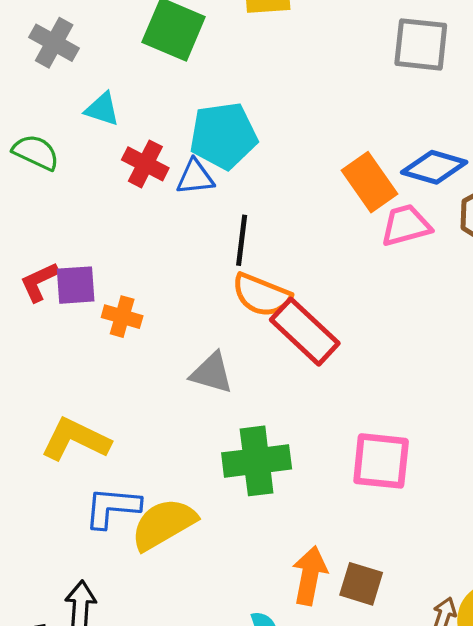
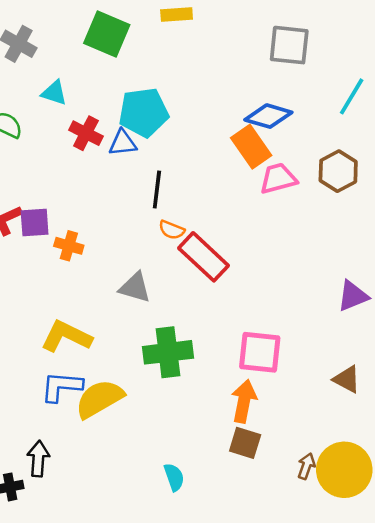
blue diamond: (434, 167) -> (268, 116), moved
orange semicircle: (262, 295) -> (172, 230), size x0.6
yellow L-shape: (76, 439) -> (66, 336), moved
orange arrow: (310, 575) -> (244, 401), moved

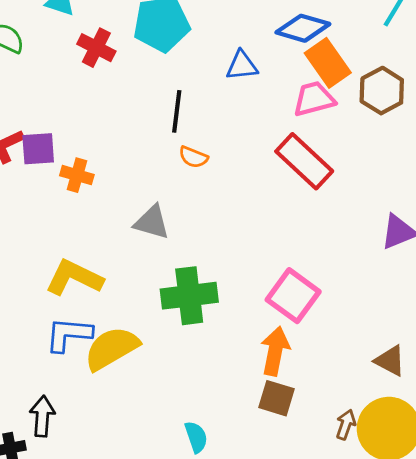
blue triangle: (123, 143) -> (242, 66), moved
orange rectangle: (251, 147) -> (328, 63), moved
red rectangle: (203, 257) -> (304, 161), moved
pink square: (260, 352) -> (293, 296), turned 30
brown triangle: (347, 379) -> (390, 361), moved

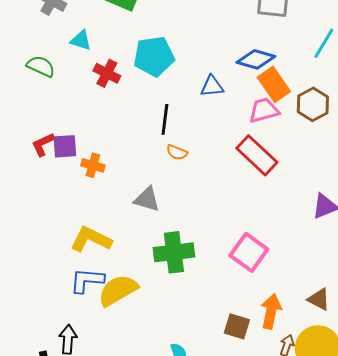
orange arrow: (275, 351) -> (271, 311), moved

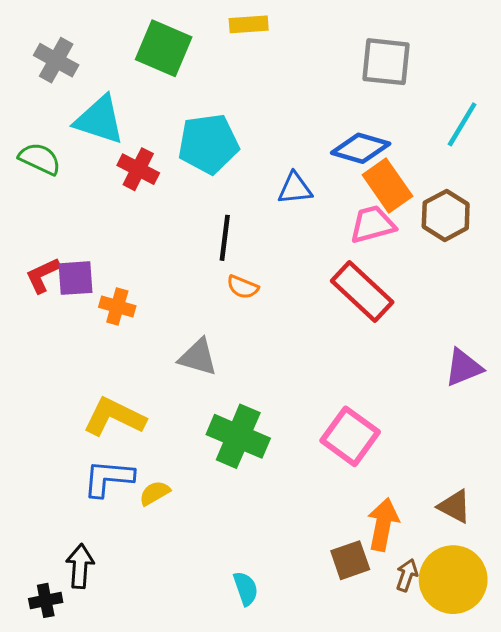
cyan triangle: (81, 40) -> (99, 120), size x1.6
green cross: (174, 252) -> (238, 436), turned 30
yellow semicircle: (118, 290) -> (155, 493), size x0.5
brown square: (237, 326) -> (350, 560), moved, turned -36

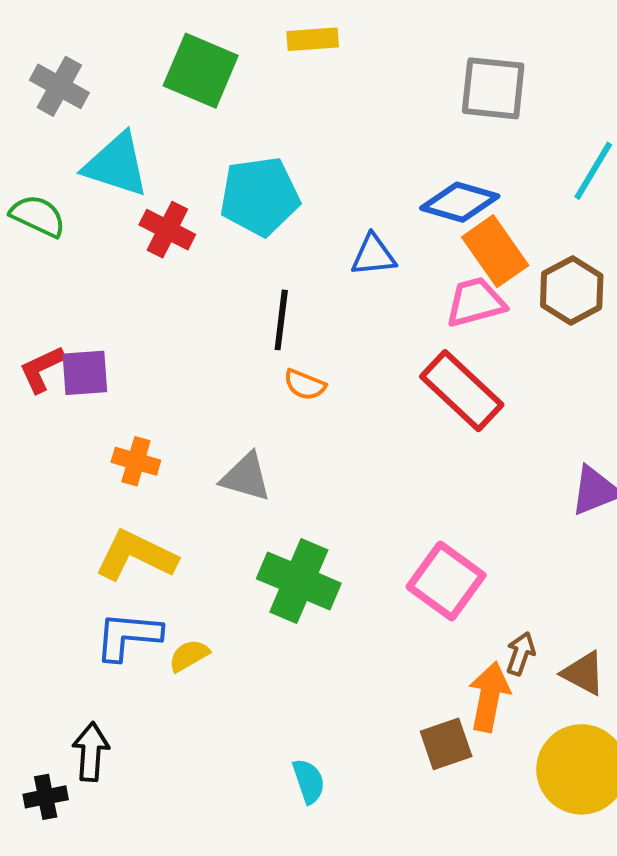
orange cross: (117, 306) -> (136, 461), moved
brown arrow: (407, 575) -> (521, 654), moved

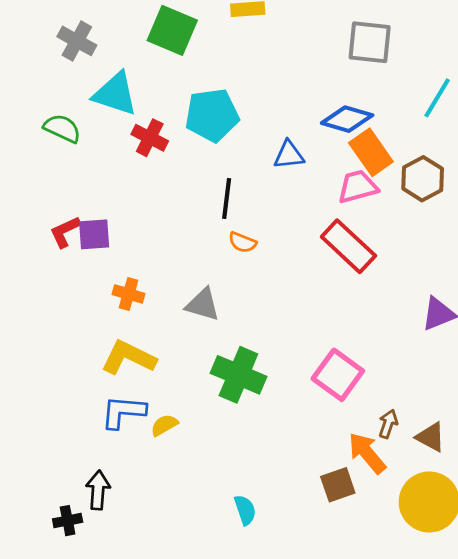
orange arrow: (489, 697) -> (367, 453), turned -51

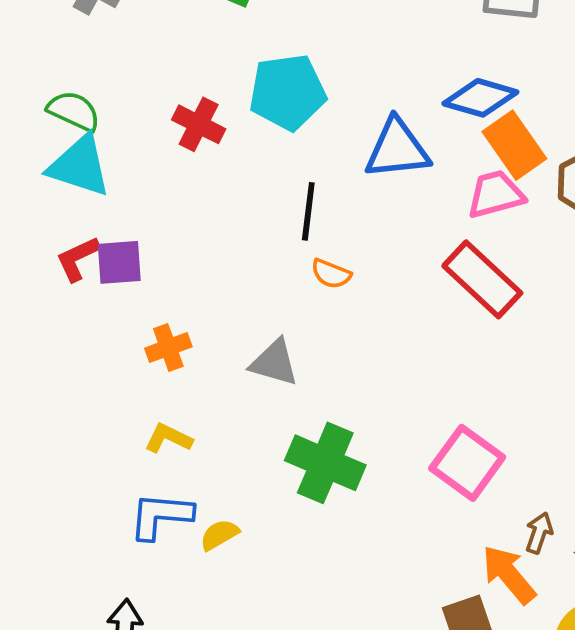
cyan triangle: (115, 94) -> (79, 166), moved
blue triangle: (289, 155) -> (397, 149), size x1.5
orange cross: (129, 294) -> (168, 347), turned -36
yellow L-shape: (129, 358) -> (168, 438), size x0.6

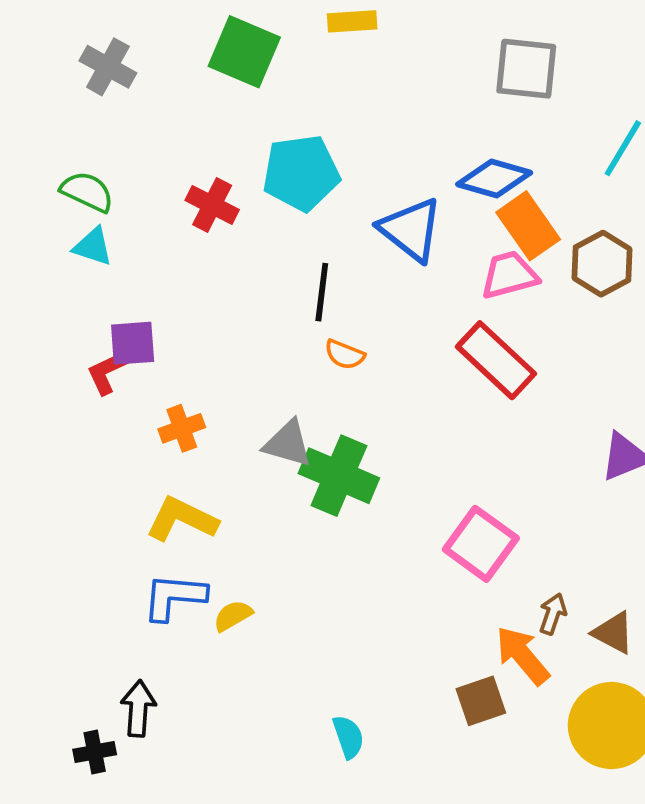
blue triangle: (397, 149) -> (411, 230), turned 44
cyan triangle: (79, 166) -> (93, 247), size x0.6
red L-shape: (78, 259) -> (108, 372), moved
yellow L-shape: (168, 438) -> (182, 519), size x1.5
green cross: (325, 463) -> (339, 476), moved

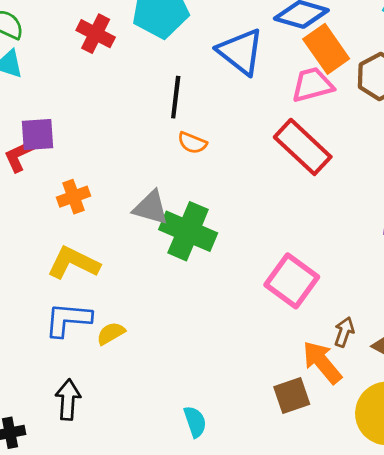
black arrow: (138, 708) -> (68, 400), moved

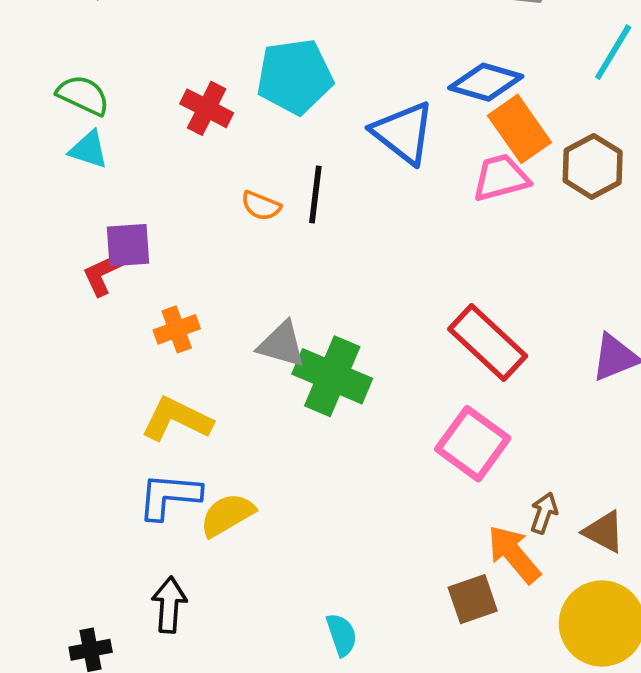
orange semicircle: (192, 143) -> (261, 206), moved
red rectangle: (303, 147) -> (488, 342), moved
yellow semicircle: (111, 333) -> (227, 515), size x1.4

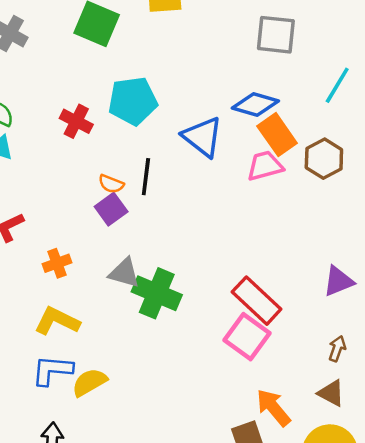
purple square: (128, 245) -> (111, 209), moved, turned -32
red rectangle: (488, 342) -> (257, 301), moved
brown arrow: (544, 513) -> (337, 349), moved

